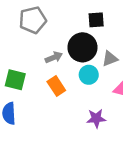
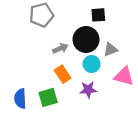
green square: (15, 80) -> (48, 97), moved, turned -30
purple star: (96, 118) -> (88, 90), moved

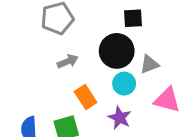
gray arrow: (60, 48) -> (68, 61), moved
purple star: (88, 90) -> (120, 118), turned 30

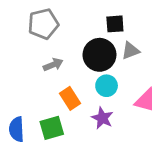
gray triangle: (149, 64) -> (130, 51), moved

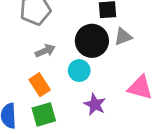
cyan circle: (107, 86) -> (79, 71), moved
orange rectangle: (70, 98) -> (40, 85), moved

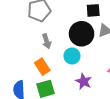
gray arrow: (45, 51) -> (47, 41), turned 96

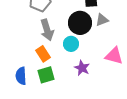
gray arrow: (47, 41) -> (47, 30), size x1.5

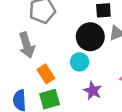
gray arrow: (47, 30) -> (27, 45), moved

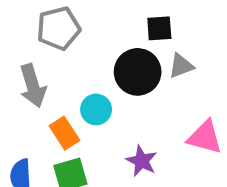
cyan circle: (79, 62) -> (96, 109), moved

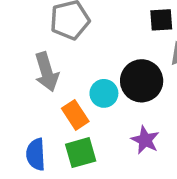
black circle: (138, 72) -> (142, 81), moved

